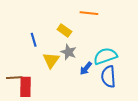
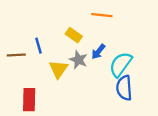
cyan semicircle: (105, 56) -> (121, 64), turned -35
blue arrow: (86, 68) -> (98, 52), moved
brown line: (14, 78) -> (16, 55), moved

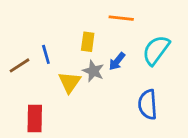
yellow rectangle: (74, 35) -> (88, 42), turned 63
brown line: (16, 55) -> (19, 65), turned -30
cyan semicircle: (121, 64) -> (156, 50), moved

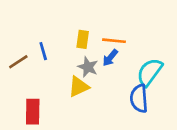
orange line: (121, 18) -> (114, 41), moved
cyan semicircle: (156, 50) -> (150, 72), moved
yellow triangle: (70, 82) -> (79, 87), moved, turned 30

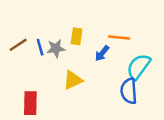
orange line: (114, 41) -> (119, 37), moved
brown line: (18, 62) -> (18, 45), moved
gray star: (88, 67) -> (56, 48), moved, turned -30

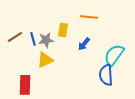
orange line: (119, 37) -> (89, 17), moved
yellow triangle: (73, 80) -> (45, 60), moved

